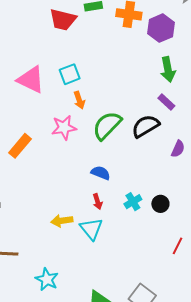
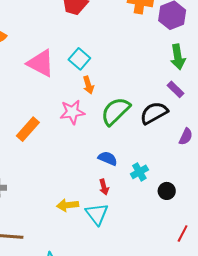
cyan square: (70, 74) -> (79, 59), turned -30
cyan cross: (133, 202) -> (139, 172), moved

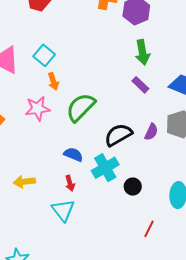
black semicircle: (154, 113) -> (118, 135), moved
cyan cross: (139, 172) -> (105, 168), size x1.5
yellow arrow: (68, 205) -> (24, 182), moved

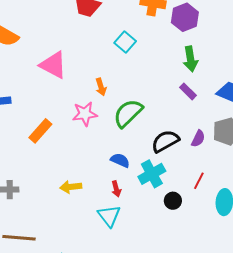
cyan square: (44, 55) -> (125, 42), moved
black circle: (133, 187) -> (173, 201), moved
red line: (149, 229) -> (199, 181), moved

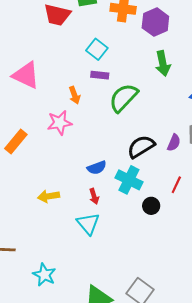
purple rectangle: (188, 91) -> (100, 75), moved, turned -36
green semicircle: (128, 113) -> (124, 98), moved
blue semicircle: (120, 160) -> (97, 168), turned 138
cyan cross: (152, 174) -> (129, 180), turned -32

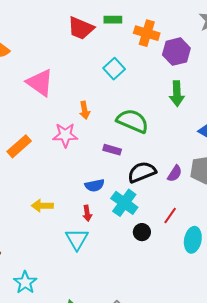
purple rectangle: (100, 75) -> (112, 150), moved
green semicircle: (124, 98) -> (132, 121), turned 60

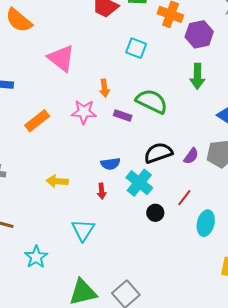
cyan square: (114, 69) -> (136, 48), turned -30
purple rectangle: (112, 150) -> (123, 115), moved
cyan triangle: (77, 239) -> (83, 230), moved

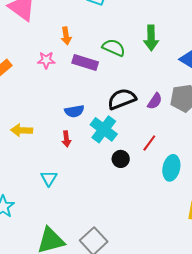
green arrow: (197, 76) -> (151, 38), moved
green semicircle: (152, 101) -> (114, 48), size x0.7
pink star: (84, 112) -> (46, 60), size x0.7
purple rectangle: (123, 115) -> (85, 63), size x1.4
cyan triangle: (83, 230) -> (49, 178), size x0.7

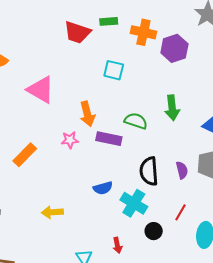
orange arrow: (66, 36) -> (87, 114), size x1.4
black semicircle: (122, 99) -> (149, 171), turned -68
purple semicircle: (155, 101) -> (182, 170), turned -42
red arrow: (66, 139) -> (117, 245), moved

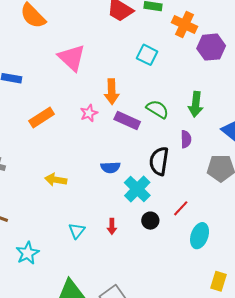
pink star: (70, 140) -> (89, 113), turned -30
purple semicircle: (182, 170) -> (186, 139), moved

